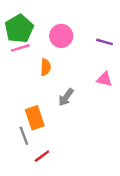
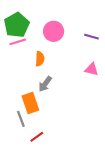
gray arrow: (66, 97) -> (45, 84), moved

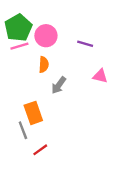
pink circle: (54, 31) -> (46, 36), moved
purple line: (92, 37) -> (85, 44), moved
gray arrow: (45, 84) -> (59, 85), moved

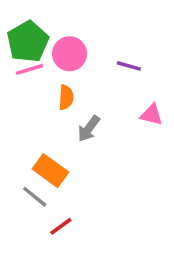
orange rectangle: (33, 113) -> (50, 171), turned -35
gray line: (23, 130) -> (35, 197), turned -30

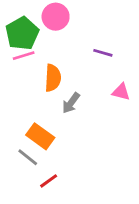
pink circle: (70, 54) -> (56, 17), moved
orange semicircle: (66, 97) -> (53, 78), size x1.4

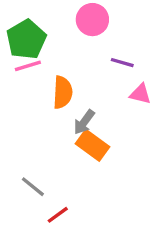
pink circle: (56, 17) -> (92, 20), moved
pink triangle: (121, 92) -> (140, 94), moved
orange rectangle: (40, 136) -> (92, 145), moved

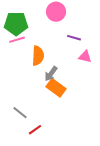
green pentagon: (26, 39) -> (16, 24), turned 30

